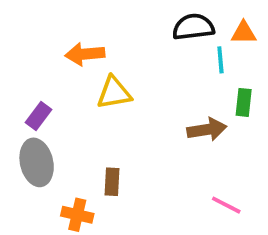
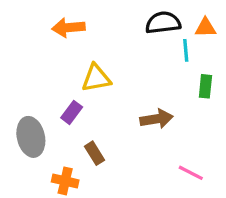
orange arrow: (85, 54) -> (68, 28), moved
purple rectangle: (39, 116) -> (72, 112), moved
brown arrow: (207, 130) -> (156, 119), moved
brown rectangle: (112, 182) -> (94, 153), turned -35

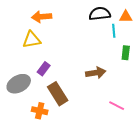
yellow triangle: (96, 78) -> (32, 40), moved
gray ellipse: (31, 137) -> (19, 84), turned 75
brown rectangle: (94, 153) -> (58, 94), size x1.6

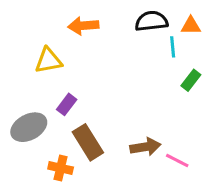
orange arrow: (42, 17) -> (83, 26), moved
green rectangle: (126, 53) -> (191, 80), turned 32
brown arrow: (96, 73) -> (145, 147), moved

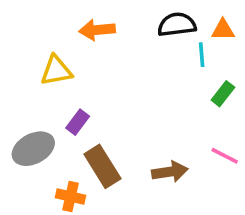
pink line: (177, 160) -> (225, 156), moved

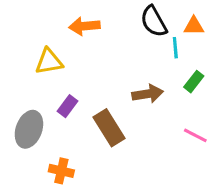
black semicircle: (177, 25) -> (154, 21), turned -112
gray ellipse: (33, 149) -> (29, 129), turned -42
brown rectangle: (102, 166) -> (109, 128), moved
brown arrow: (170, 172) -> (148, 94), moved

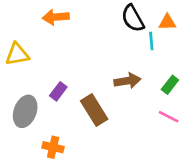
orange arrow: (84, 26) -> (56, 17), moved
yellow triangle: (49, 61) -> (17, 54), moved
green rectangle: (194, 82) -> (170, 85), moved

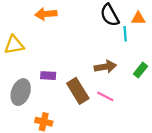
purple rectangle: (58, 91) -> (48, 76), turned 56
pink line: (169, 117) -> (105, 96), moved

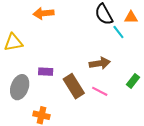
cyan line: (125, 34) -> (118, 32), turned -32
green rectangle: (140, 70) -> (133, 81), moved

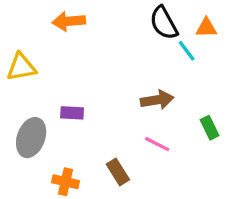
green rectangle: (133, 81) -> (210, 128), turned -64
brown rectangle: (74, 86) -> (118, 172), moved, size x0.7

